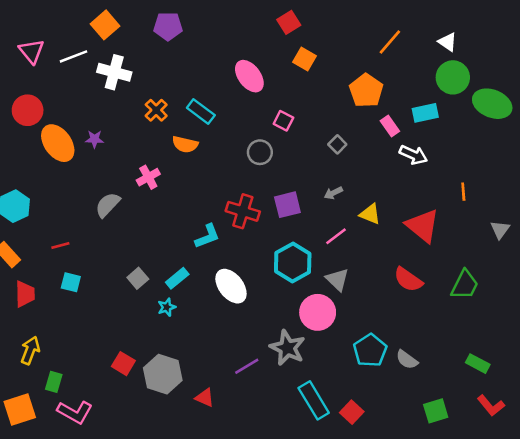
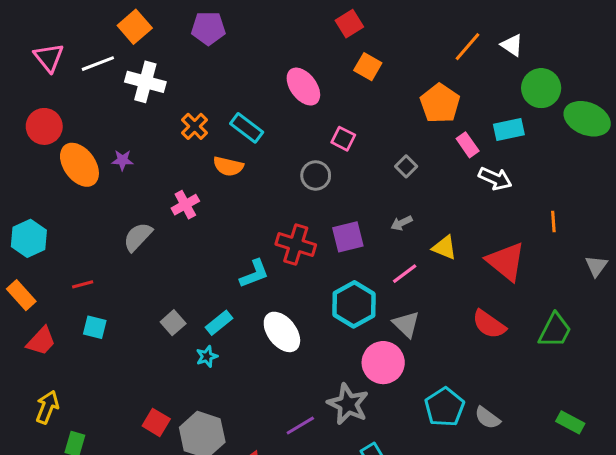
white triangle: (448, 42) -> (512, 45), moved
red trapezoid: (25, 294) -> (41, 341), turned 44

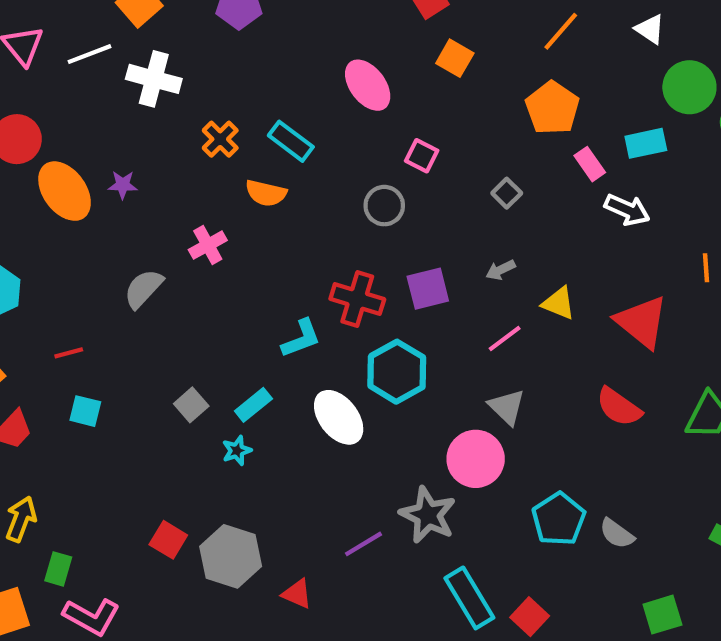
orange line: (468, 47) -> (561, 31), moved
cyan hexagon: (354, 304) -> (397, 372), moved

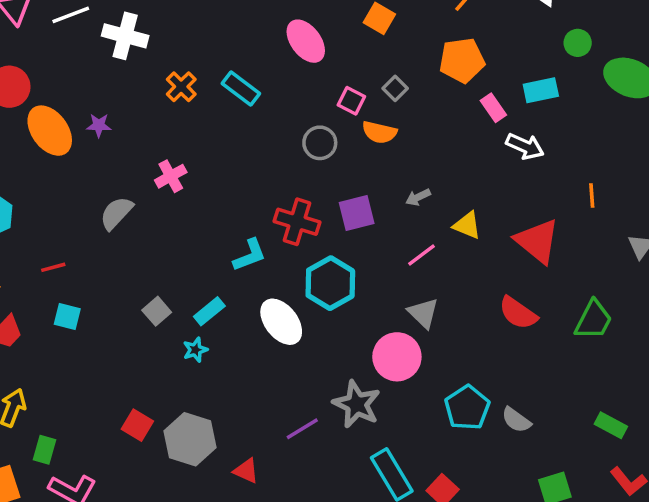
green circle: (689, 87) -> (578, 43), size x0.6
orange pentagon: (552, 108) -> (462, 60), turned 30
orange semicircle: (266, 193) -> (379, 132), moved
gray square: (507, 193) -> (395, 88), moved

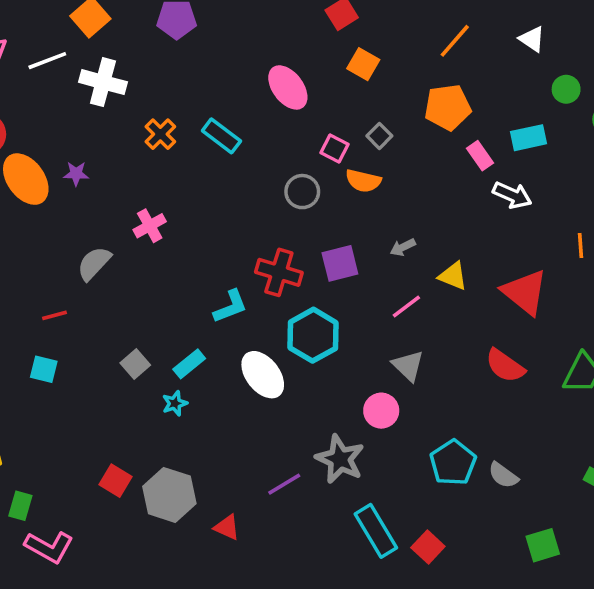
red line: (53, 267) -> (54, 315), moved
pink circle: (397, 357) -> (381, 411), size x0.7

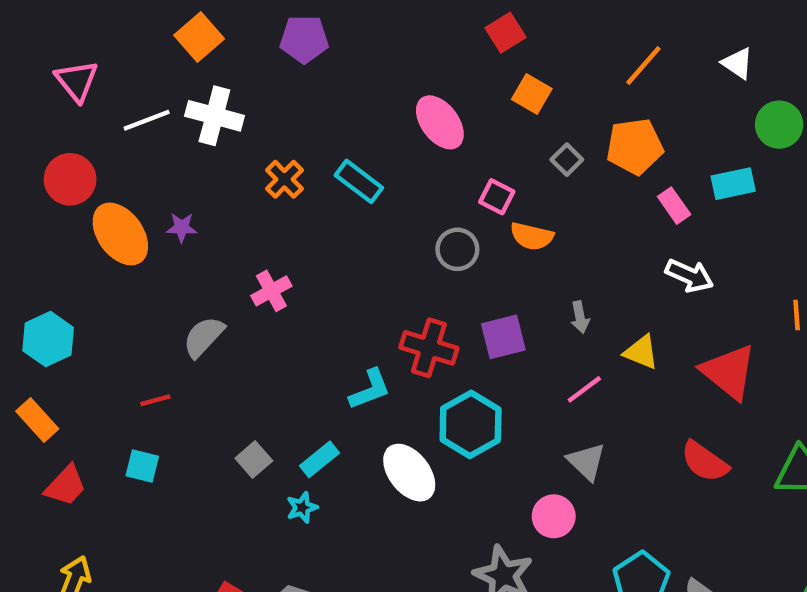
white line: (47, 61) -> (147, 120), moved
green circle: (566, 89) -> (779, 125), size x1.4
gray square: (379, 136) -> (567, 160), moved
white arrow: (512, 195) -> (689, 276), moved
gray arrow: (403, 247) -> (580, 317), turned -75

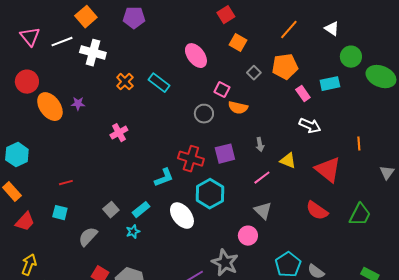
white line: (147, 120) -> (62, 42), moved
gray semicircle: (204, 337) -> (88, 237), moved

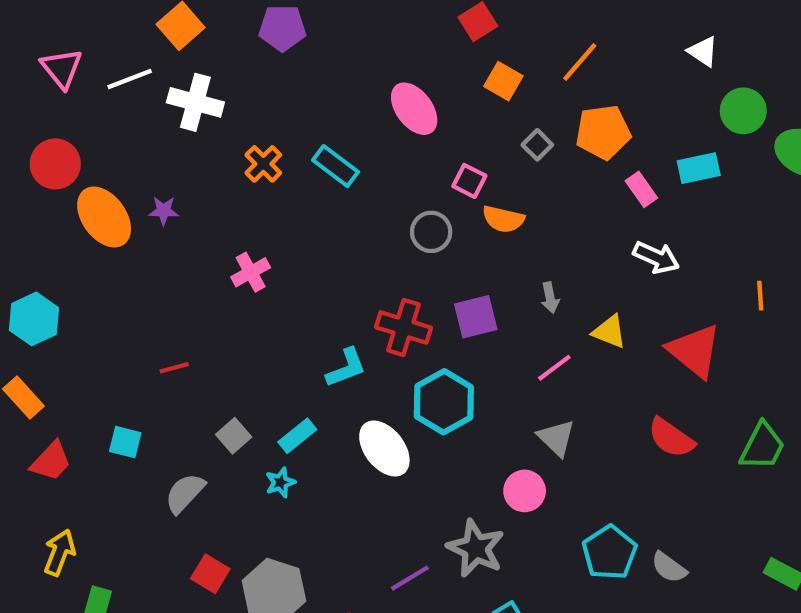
orange line: (289, 30) -> (580, 62), moved
red line: (66, 183) -> (174, 368), moved

